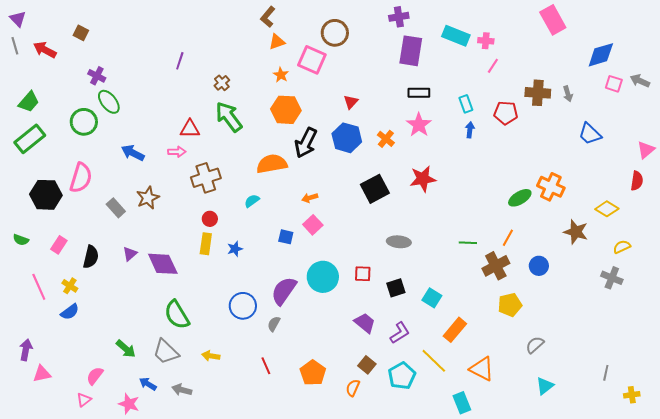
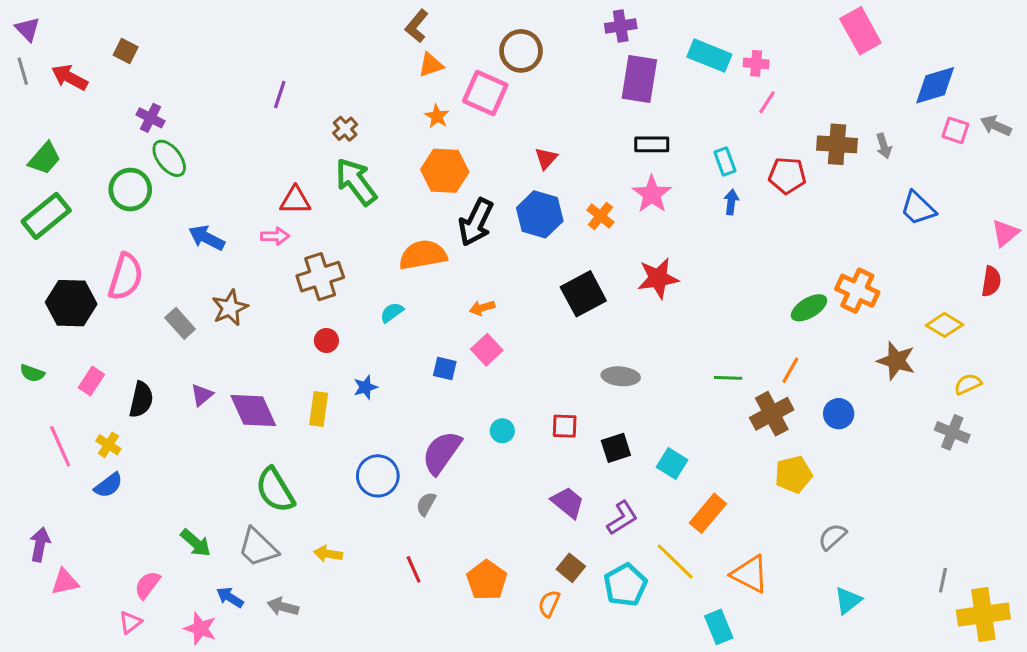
yellow rectangle: (206, 244) -> (319, 409), moved
cyan circle: (323, 277) -> (502, 431), size x0.5
yellow cross: (632, 395) -> (983, 614), size x2.0

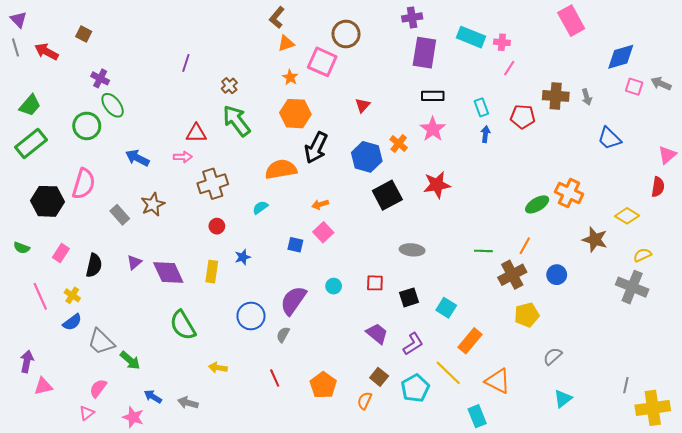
blue hexagon: (540, 214) -> (367, 157), moved
gray cross: (952, 432) -> (632, 287), size x1.4
gray trapezoid: (258, 548) -> (101, 342), moved

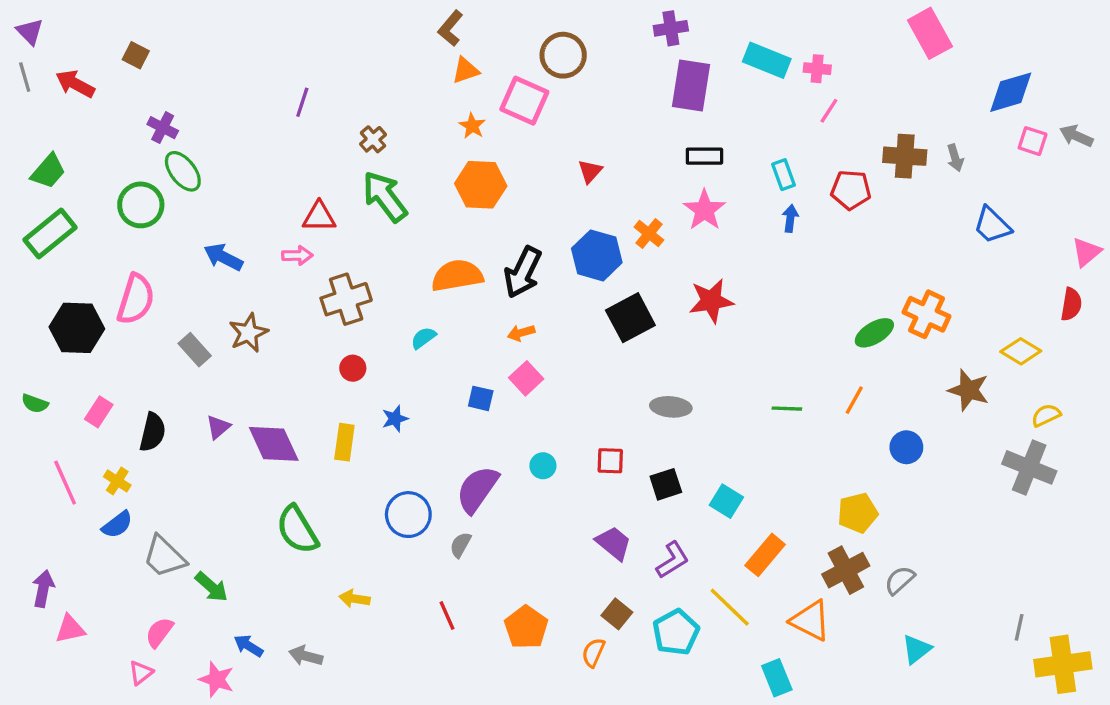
black arrow: (316, 148) -> (523, 272), moved
brown cross: (512, 275) -> (846, 570), moved

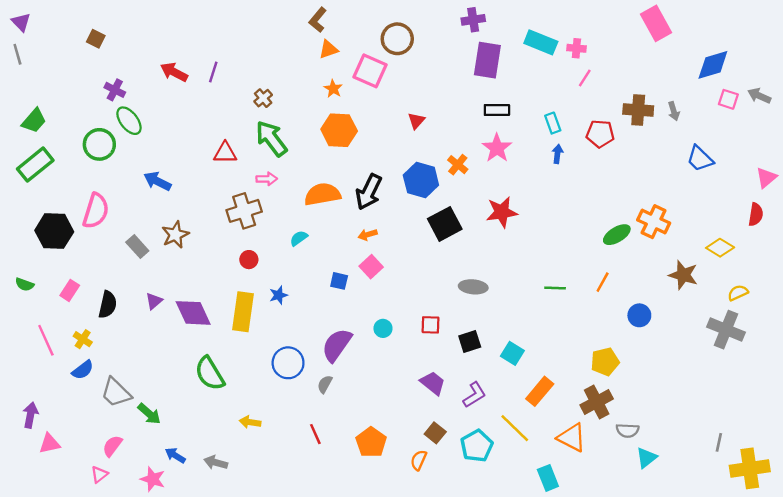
red arrow: (75, 84) -> (174, 72), moved
pink arrow: (297, 255) -> (267, 179), moved
yellow rectangle: (344, 442) -> (243, 312), size x1.5
gray semicircle: (900, 580) -> (627, 430), moved, turned -135

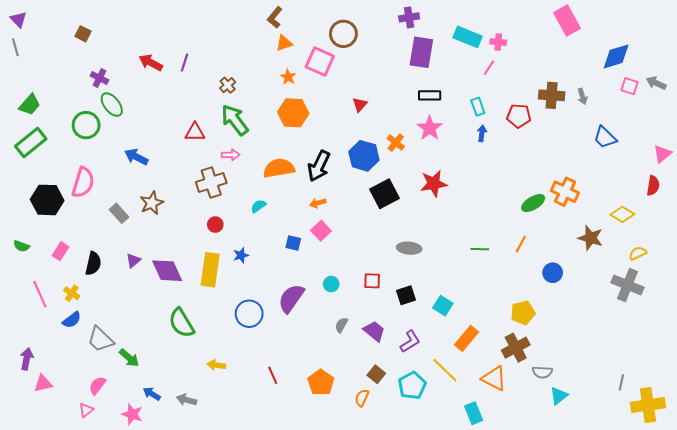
pink line: (585, 78) -> (489, 68), moved
gray semicircle: (325, 384) -> (341, 325), moved

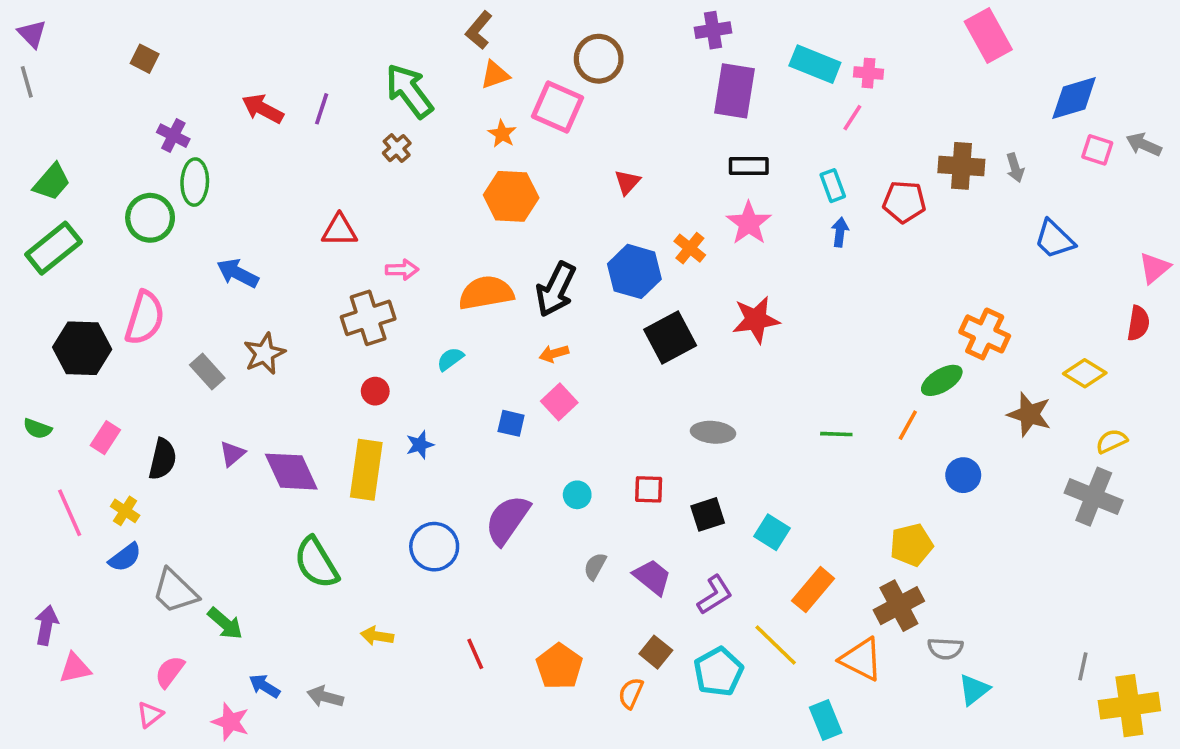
green ellipse: (112, 105) -> (195, 182), turned 40
green arrow: (235, 120) -> (409, 91), moved
green ellipse: (533, 203) -> (942, 380), moved

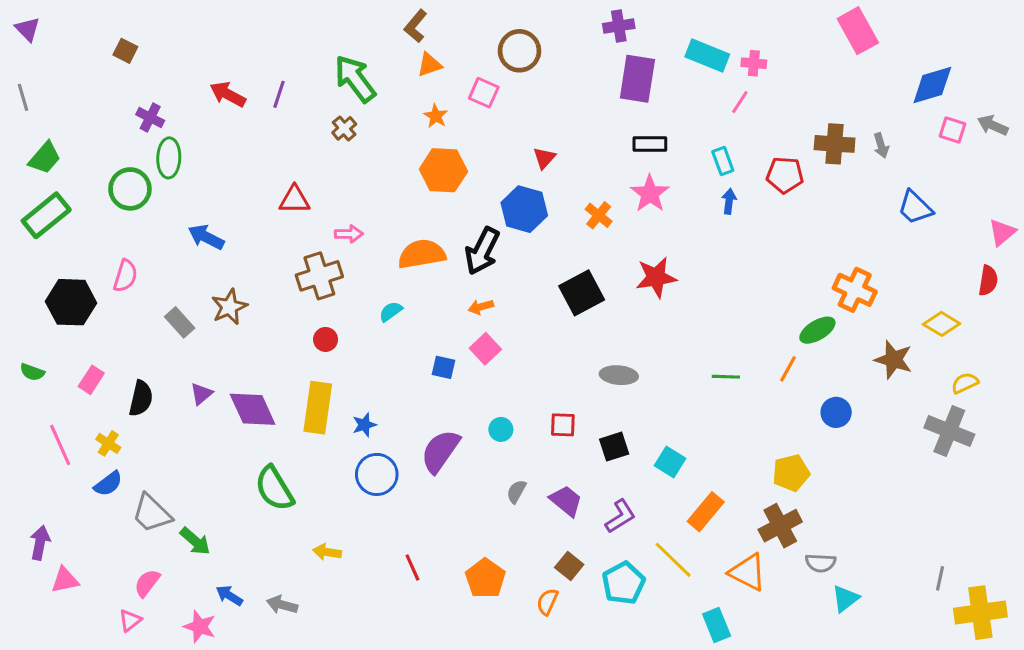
gray line: (27, 82) -> (23, 97), moved
pink square: (558, 107) -> (484, 93), size x0.7
blue hexagon: (634, 271) -> (524, 209), moved
pink semicircle: (145, 318) -> (125, 276), size x0.7
blue star: (420, 445) -> (364, 425), moved

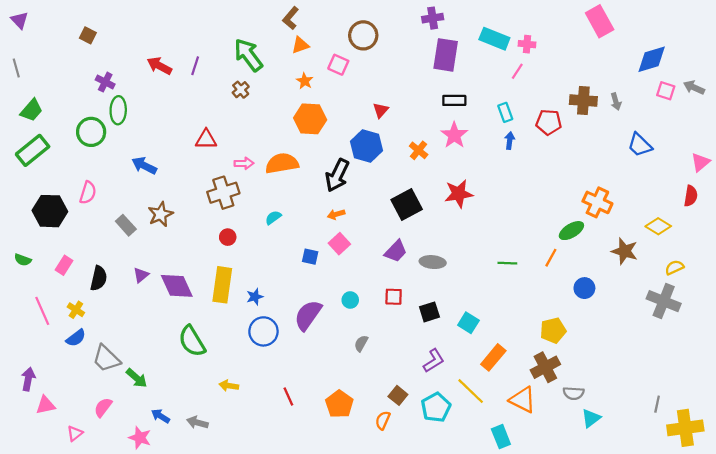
orange semicircle: (422, 254) -> (282, 163), moved
purple trapezoid: (566, 501) -> (396, 251), moved, turned 95
pink triangle: (130, 620) -> (75, 433), moved

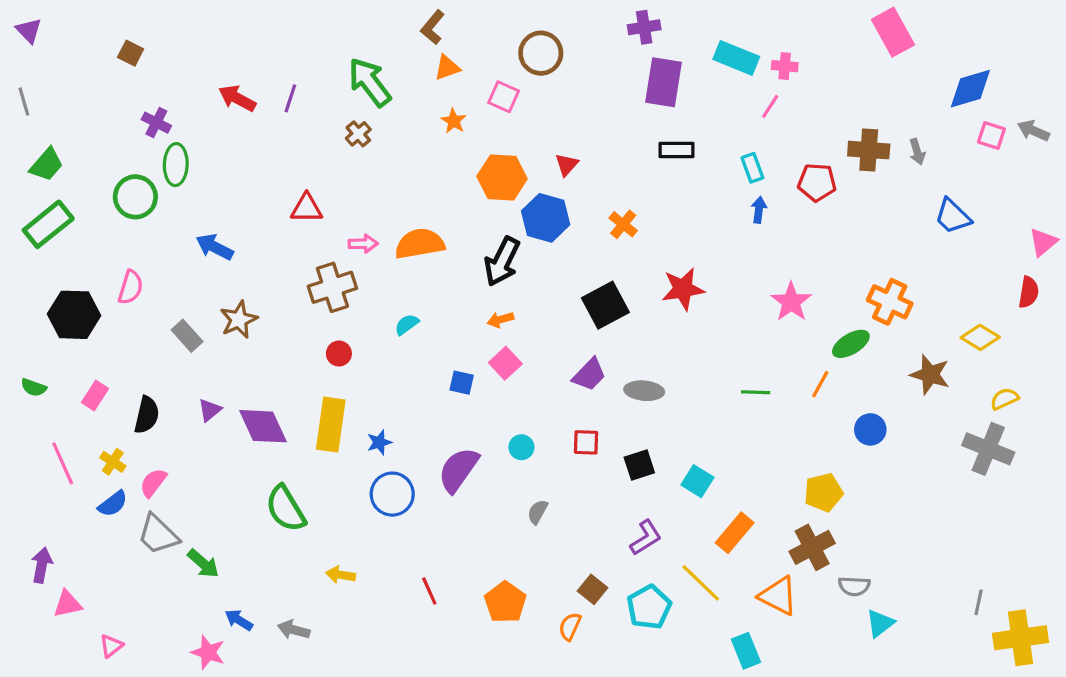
orange hexagon: (310, 119) -> (502, 177), moved
pink star: (454, 135) -> (791, 302), moved
pink semicircle: (103, 407) -> (153, 483), moved

